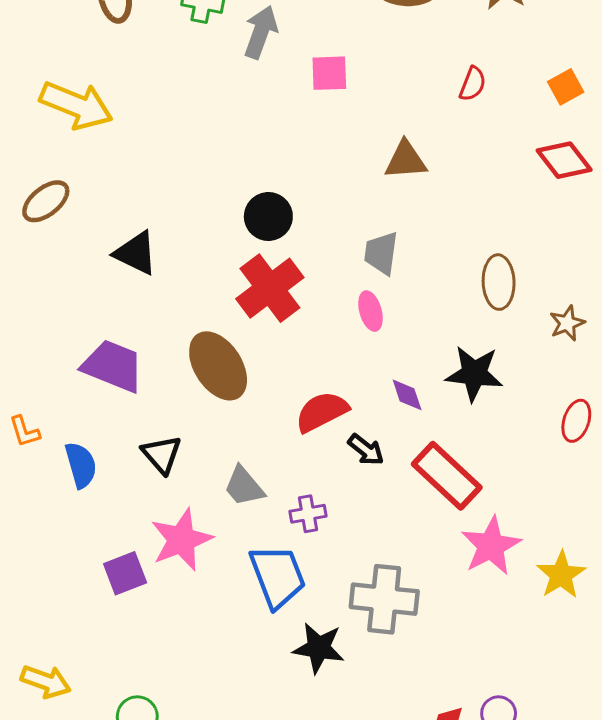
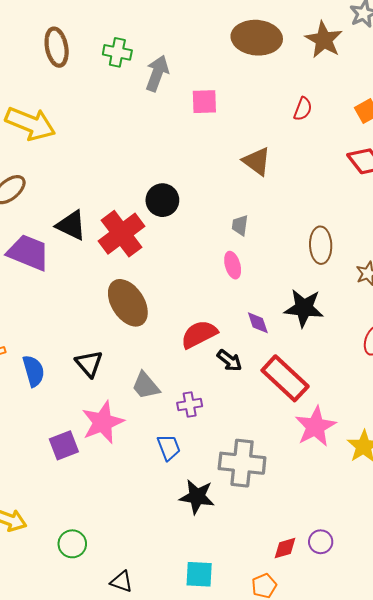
brown triangle: (406, 160) -> (257, 161), turned 40
gray trapezoid: (381, 253) -> (240, 225), size x0.7
red cross: (270, 288) -> (122, 234), moved
purple trapezoid: (113, 366) -> (28, 253), moved
blue trapezoid: (278, 576) -> (169, 447), size x0.6

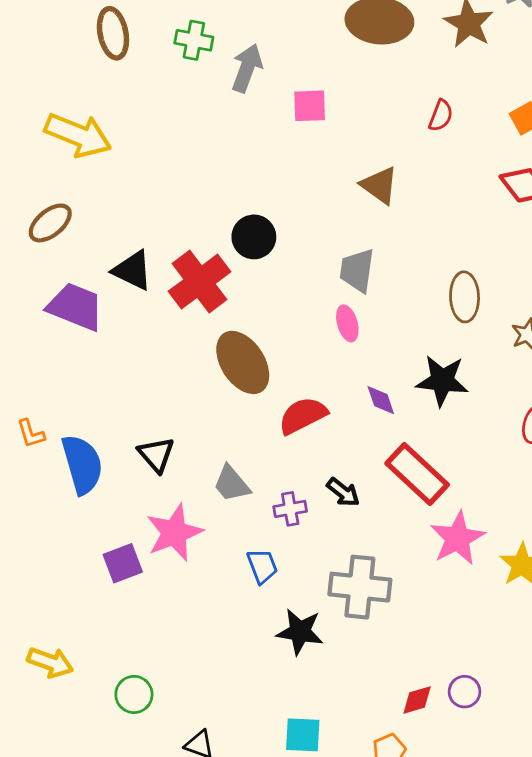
gray trapezoid: (240, 225) -> (357, 270), size x1.6
brown ellipse: (128, 303) -> (243, 362), moved
black arrow: (229, 360) -> (343, 492), moved
blue semicircle: (34, 371) -> (82, 464), size x1.4

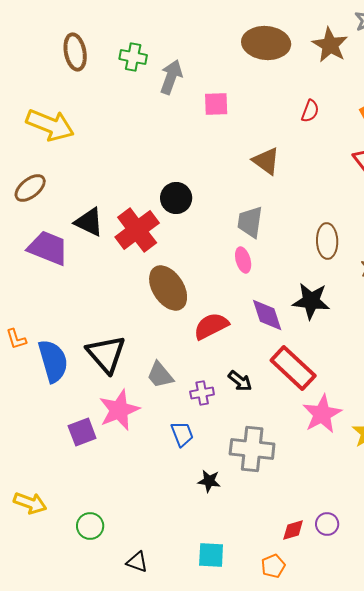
purple diamond: (381, 400) -> (267, 315), size x1.5
black triangle: (156, 455) -> (106, 354), size x1.5
black star: (300, 632) -> (209, 481), size x0.7

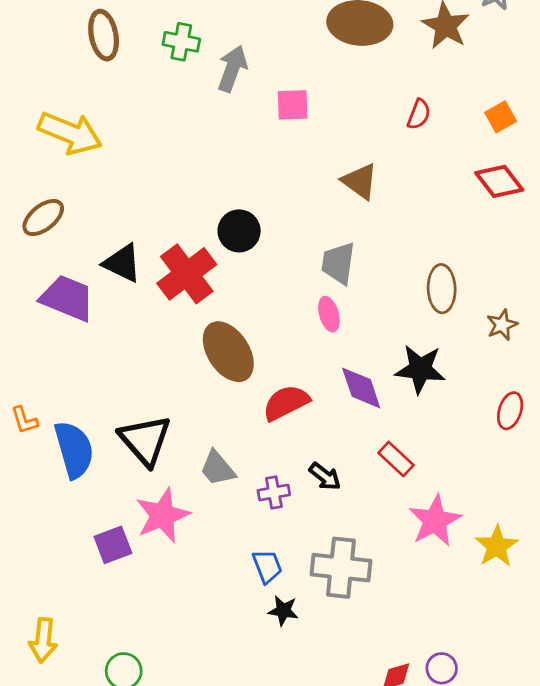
red rectangle: (293, 368) -> (396, 459), size x0.6
blue trapezoid: (182, 434) -> (267, 566), moved
yellow arrow: (30, 503) -> (43, 640), turned 76

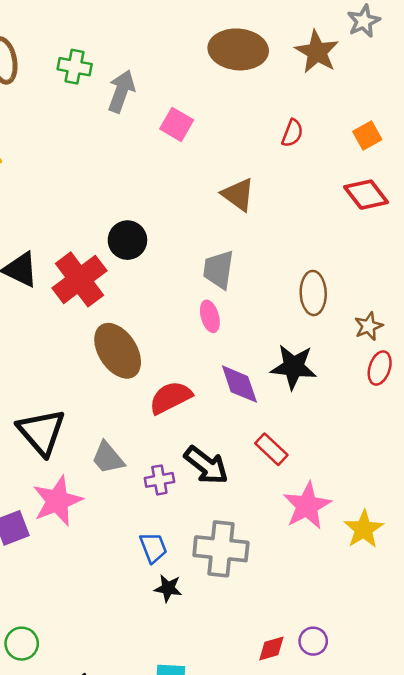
pink square: (293, 105) -> (177, 124), turned 32
red ellipse: (510, 411) -> (380, 368), moved
black arrow: (325, 476) -> (206, 465), size x1.5

